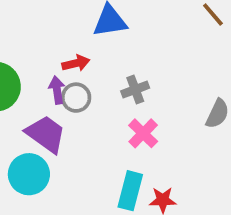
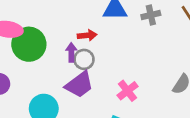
gray cross: (135, 90) -> (151, 15), moved
purple trapezoid: (46, 134) -> (79, 85), moved, turned 100

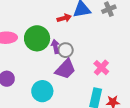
red arrow: (87, 35) -> (64, 18), moved
green circle: (29, 44) -> (37, 38), moved

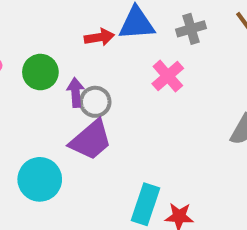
green circle: (37, 38) -> (40, 72), size x0.7
pink cross: (101, 68) -> (168, 76), moved

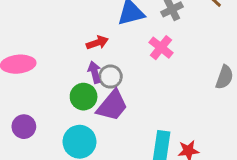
red arrow: (99, 37) -> (97, 43), moved
green circle: (40, 72) -> (84, 97), moved

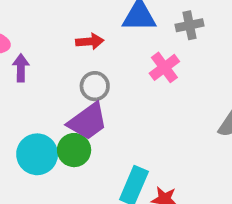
purple arrow: (95, 72) -> (21, 68), moved
green circle: (84, 97) -> (74, 150), moved

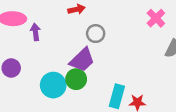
pink cross: (164, 67) -> (156, 18), moved
gray circle: (95, 86) -> (96, 34), moved

